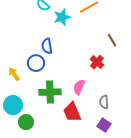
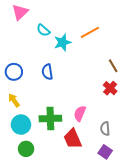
red cross: (97, 62) -> (110, 88), moved
blue circle: (36, 63) -> (14, 72), moved
cyan circle: (13, 105) -> (21, 125), moved

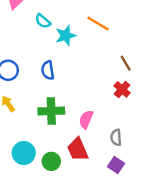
orange line: (90, 32) -> (98, 24), turned 60
green cross: (50, 118) -> (51, 111), moved
cyan circle: (21, 125) -> (24, 153), moved
green circle: (26, 149) -> (51, 161), moved

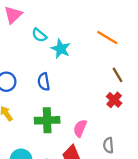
orange line: (98, 24) -> (107, 37), moved
cyan star: (66, 36) -> (61, 49), turned -30

